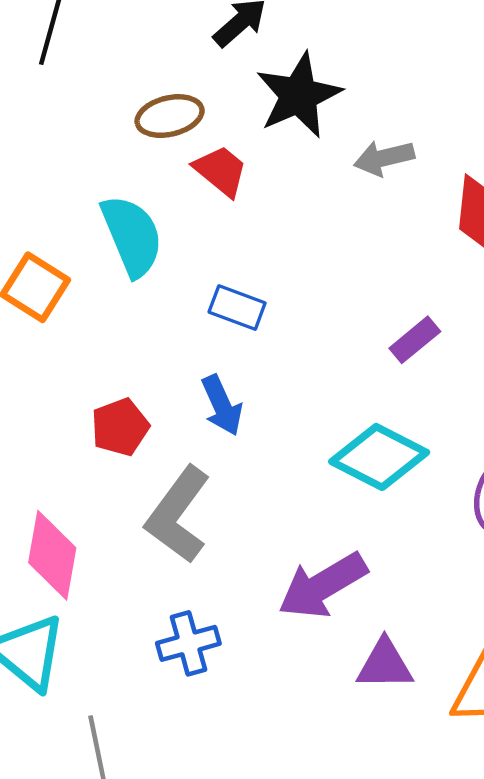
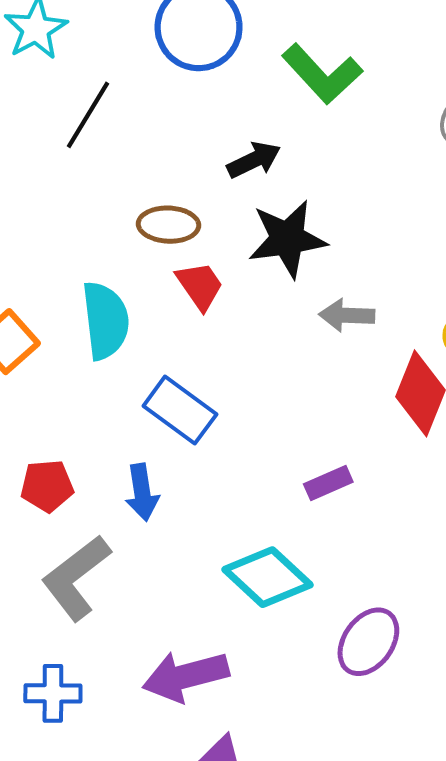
blue rectangle: (237, 308) -> (180, 410), size x1.4

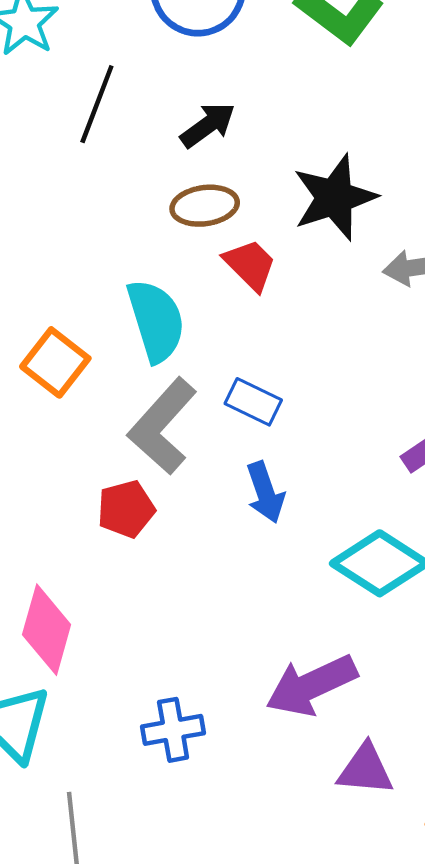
black arrow: (254, 160) -> (208, 125), moved
blue rectangle: (180, 410) -> (253, 402), size x0.7
blue arrow: (142, 492) -> (265, 492), moved
gray L-shape: (76, 578) -> (162, 426), moved

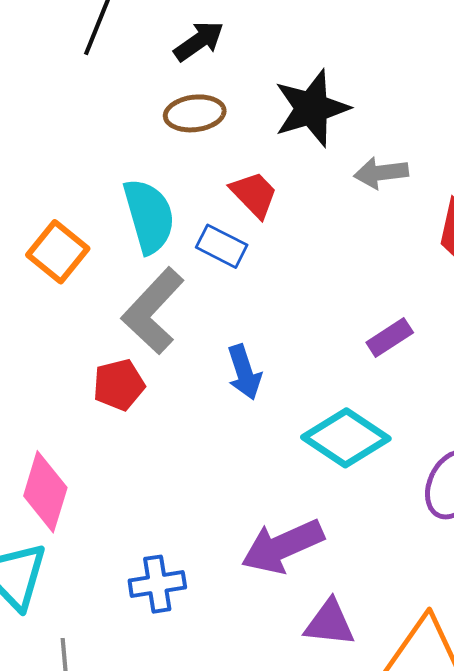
red trapezoid: (250, 265) -> (254, 194), moved
blue rectangle: (253, 402) -> (222, 246), moved

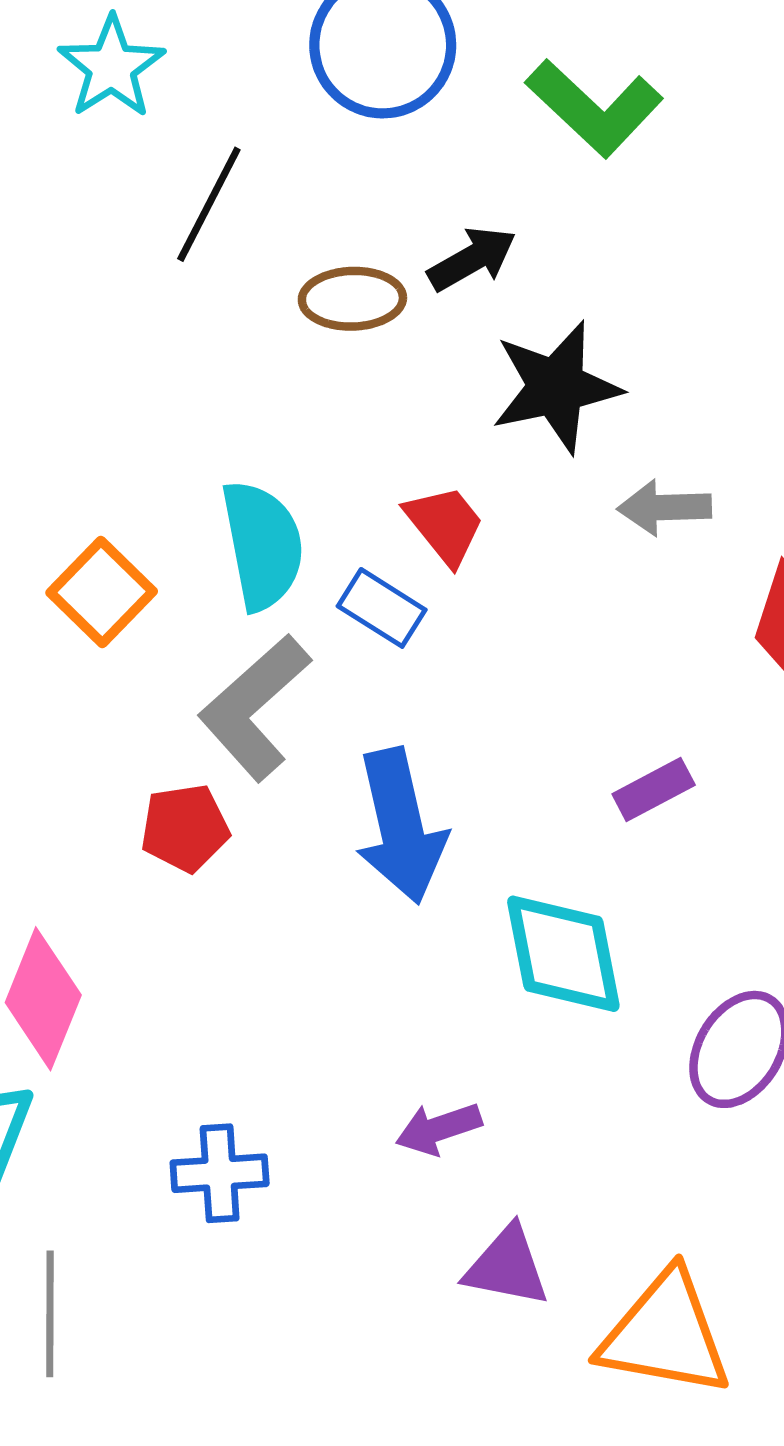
black arrow: (199, 41) -> (472, 259), moved
brown ellipse: (195, 113) -> (352, 299), moved
blue arrow: (244, 372) -> (401, 826), size x1.6
cyan diamond: (346, 438) -> (563, 954), turned 40
purple arrow: (282, 546) -> (439, 1129), size x0.6

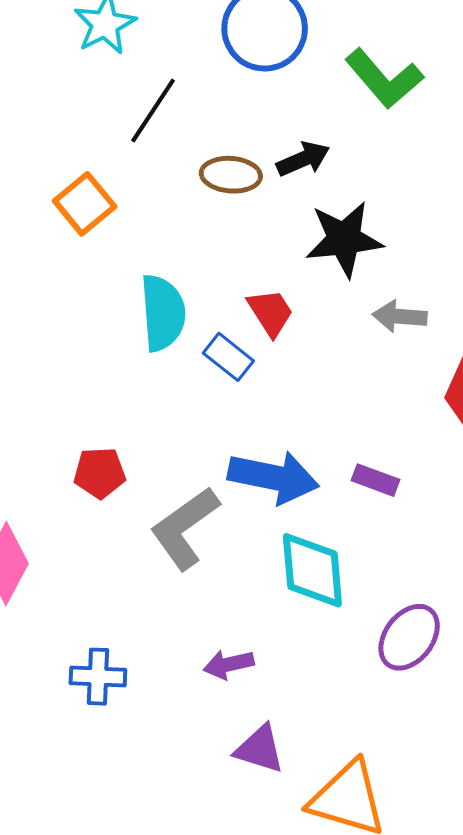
orange square: (102, 592) -> (85, 204), moved
gray L-shape: (255, 707) -> (185, 528), moved
purple rectangle: (654, 789) -> (375, 480), turned 42
blue arrow: (401, 826) -> (273, 477), moved, turned -72

